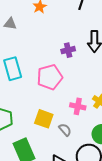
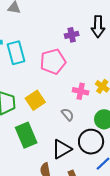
yellow square: (44, 119) -> (35, 100), moved, turned 36

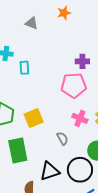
cyan rectangle: (16, 53) -> (24, 68), size x0.6
pink pentagon: (53, 62) -> (74, 85), moved

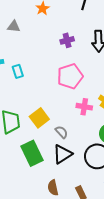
purple cross: (82, 61) -> (67, 40), moved
gray semicircle: (62, 139) -> (61, 132), moved
black triangle: (50, 171) -> (62, 154), moved

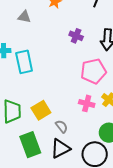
purple cross: (67, 40) -> (76, 36), turned 32
cyan rectangle: (18, 71) -> (24, 62), size x1.6
pink pentagon: (70, 76) -> (93, 71), moved

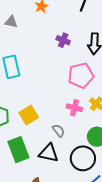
gray semicircle: (62, 126) -> (59, 131), moved
black triangle: (60, 149) -> (49, 153), turned 40

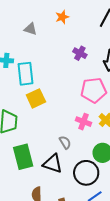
yellow square: (29, 115) -> (36, 98), moved

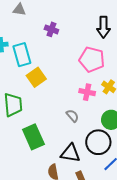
purple cross: (80, 53) -> (51, 29), moved
pink pentagon: (94, 90) -> (92, 59), turned 30
black triangle: (53, 164) -> (70, 153), moved

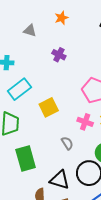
cyan rectangle: (22, 55) -> (19, 89), moved, turned 60
yellow square: (36, 77) -> (49, 107), moved

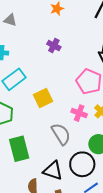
gray triangle: (30, 30) -> (10, 20), moved
gray semicircle: (67, 143) -> (61, 134), size x1.6

